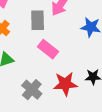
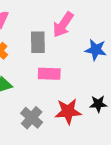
pink rectangle: (48, 49) -> (49, 74), turned -36

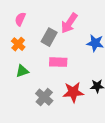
gray rectangle: (38, 42) -> (49, 37), turned 30

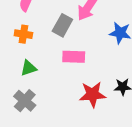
orange cross: (18, 44) -> (23, 34), turned -32
gray cross: (44, 97) -> (25, 101), moved

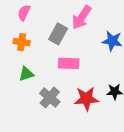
gray cross: (25, 101) -> (50, 97), moved

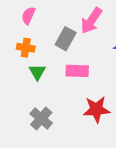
green triangle: (26, 74) -> (37, 72), moved, turned -42
gray cross: (50, 97) -> (41, 118), moved

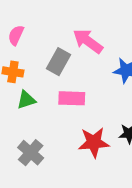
pink arrow: (91, 21) -> (88, 41), turned 92
green triangle: (37, 72) -> (26, 100), turned 42

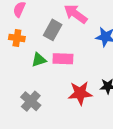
green triangle: (26, 100) -> (39, 60), moved

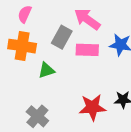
orange cross: (17, 38) -> (22, 46), size x1.5
pink rectangle: (63, 59) -> (87, 50), moved

